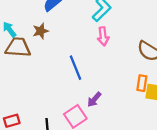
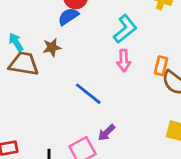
blue line: (76, 68) -> (88, 94), turned -35
orange rectangle: (142, 83) -> (161, 66), moved

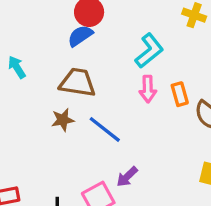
brown star: (52, 47) -> (63, 120), moved
brown trapezoid: (24, 64) -> (78, 83), moved
orange rectangle: (161, 66) -> (180, 94), moved, turned -30

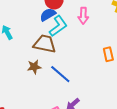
cyan L-shape: (149, 51) -> (58, 26), moved
pink arrow: (148, 89) -> (83, 16), moved

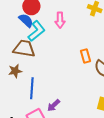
blue semicircle: (48, 15) -> (26, 20), turned 77
blue line: (60, 74) -> (32, 88), moved, turned 55

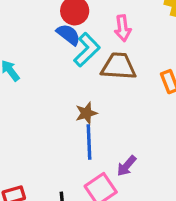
brown trapezoid: (24, 49) -> (119, 66), moved
brown star: (15, 71) -> (86, 113), moved

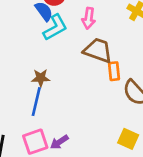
brown trapezoid: (119, 66) -> (98, 50), moved
purple arrow: (127, 166) -> (59, 142), moved

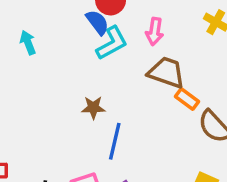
orange rectangle: (114, 71) -> (187, 99), turned -48
blue line: (36, 102) -> (115, 141), moved

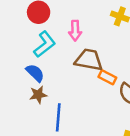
blue semicircle: (97, 22) -> (35, 73), moved

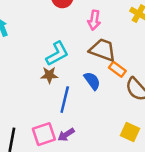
cyan L-shape: (45, 44) -> (57, 54), moved
blue semicircle: (35, 73) -> (92, 81), moved

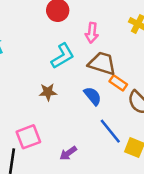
cyan L-shape: (57, 54) -> (63, 56), moved
blue line: (65, 100) -> (110, 131), moved, turned -50
pink square: (44, 134) -> (28, 137), moved

